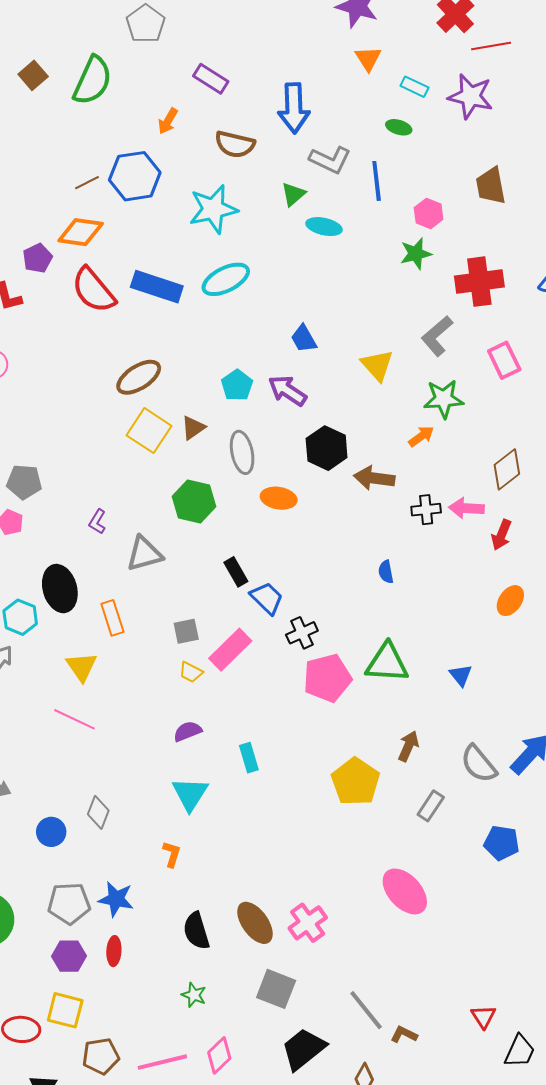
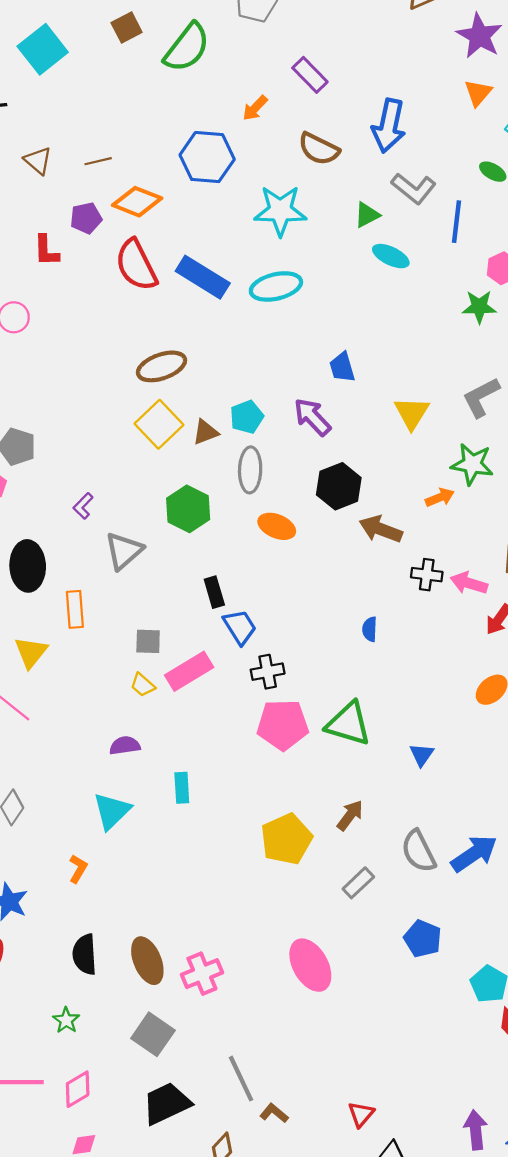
brown line: (87, 183) -> (98, 161), moved
cyan pentagon: (237, 385) -> (247, 417), moved
gray triangle: (144, 554) -> (124, 551), turned -39

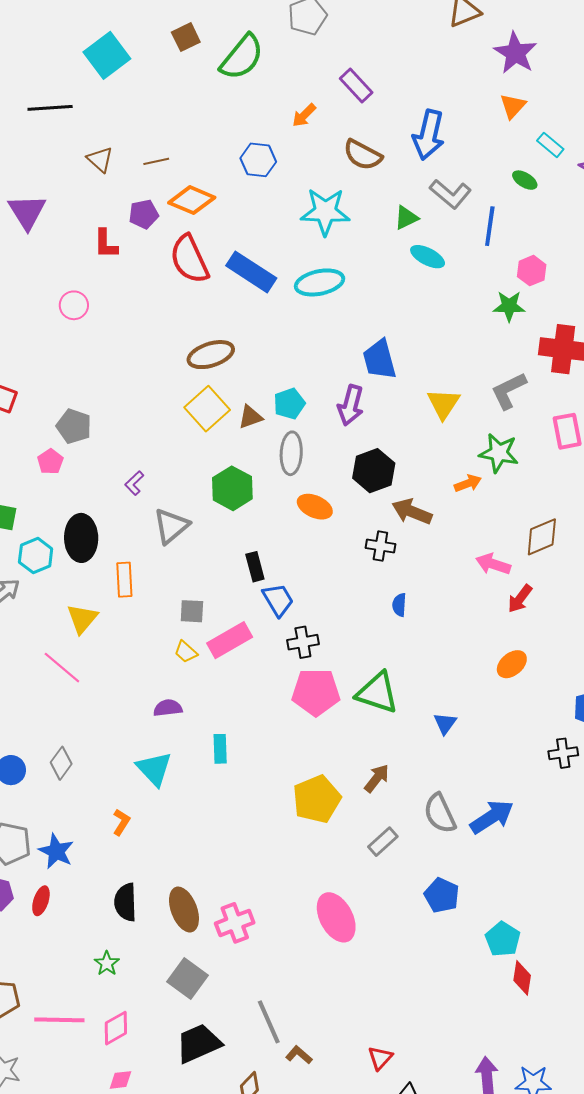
blue hexagon: (207, 157) -> (258, 160), size x0.7
blue trapezoid: (342, 367) -> (379, 359), size x1.4
purple arrow: (312, 417) -> (351, 405), turned -123
black cross: (427, 575) -> (380, 546), moved
cyan triangle: (112, 811) -> (154, 769), turned -30

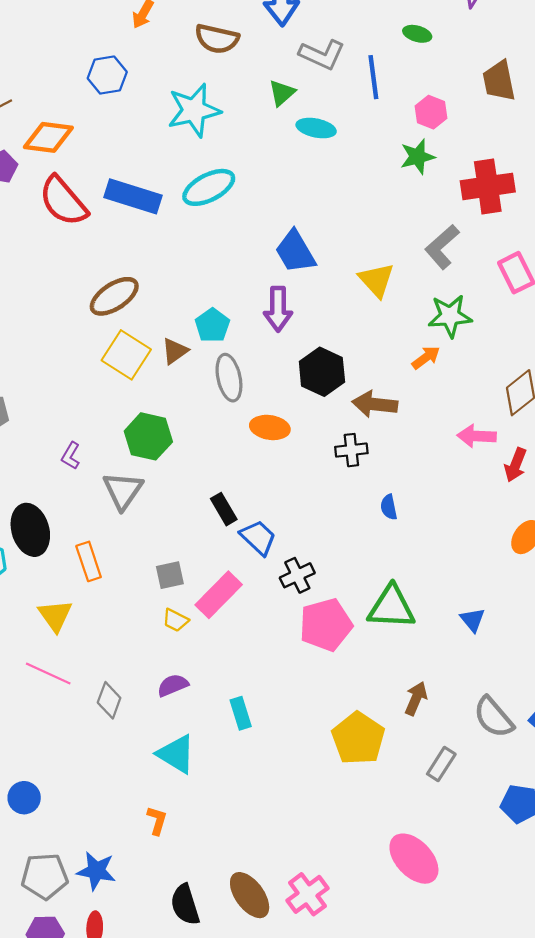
green ellipse: (525, 180) -> (417, 34), moved
green hexagon: (232, 488) -> (148, 436), moved
gray diamond: (61, 763) -> (109, 700), moved

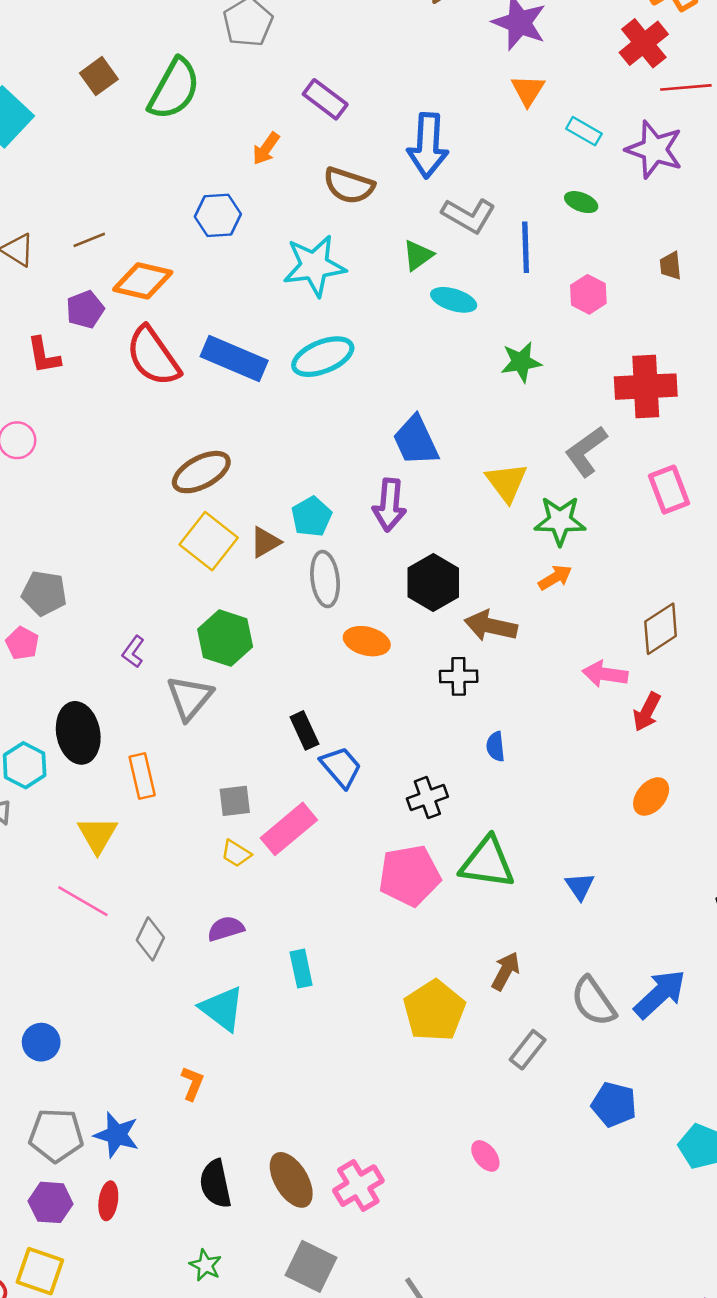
brown trapezoid: (499, 81) -> (671, 266), size x0.6
green star: (417, 157) -> (521, 362), moved
green star: (450, 316) -> (560, 521), moved
black cross: (297, 575) -> (427, 798), moved
pink ellipse: (414, 859) -> (485, 1156), size x0.5

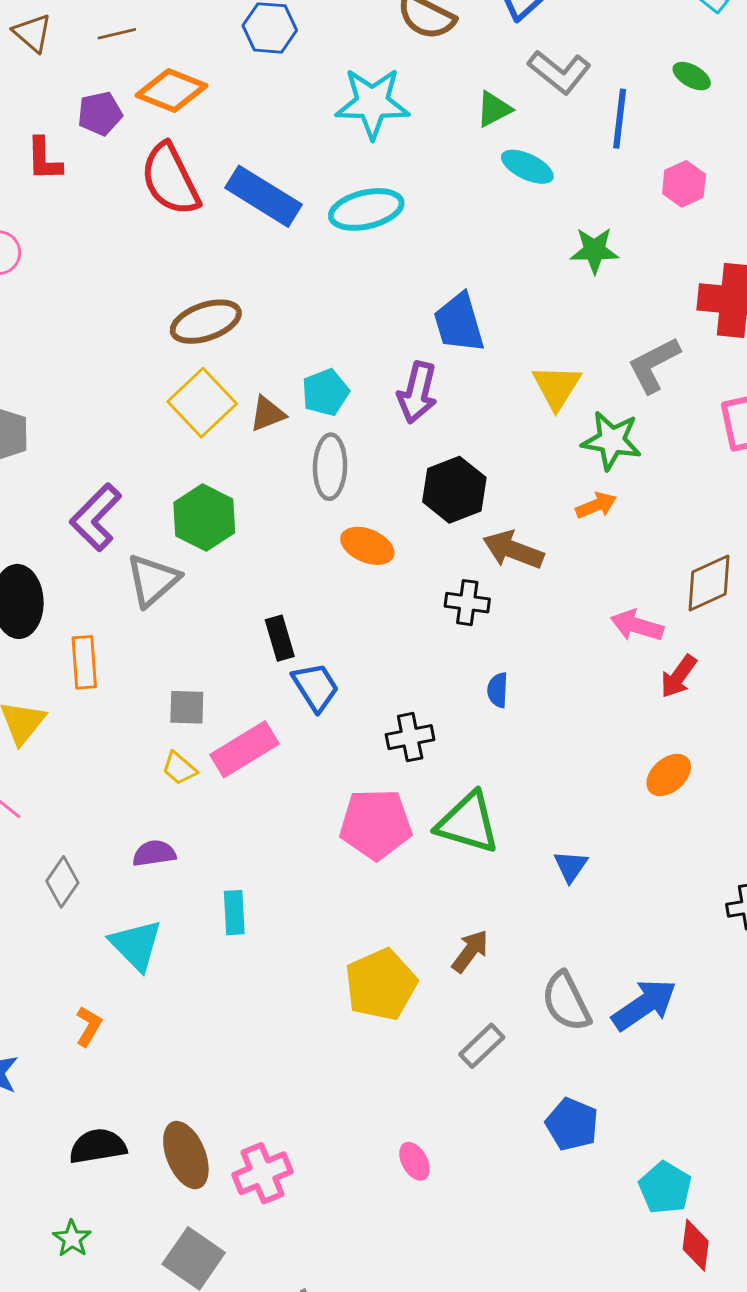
purple L-shape: (133, 652) -> (96, 517), size x1.8
gray diamond: (150, 939) -> (62, 882), moved
black semicircle: (215, 1184) -> (98, 1146), turned 84

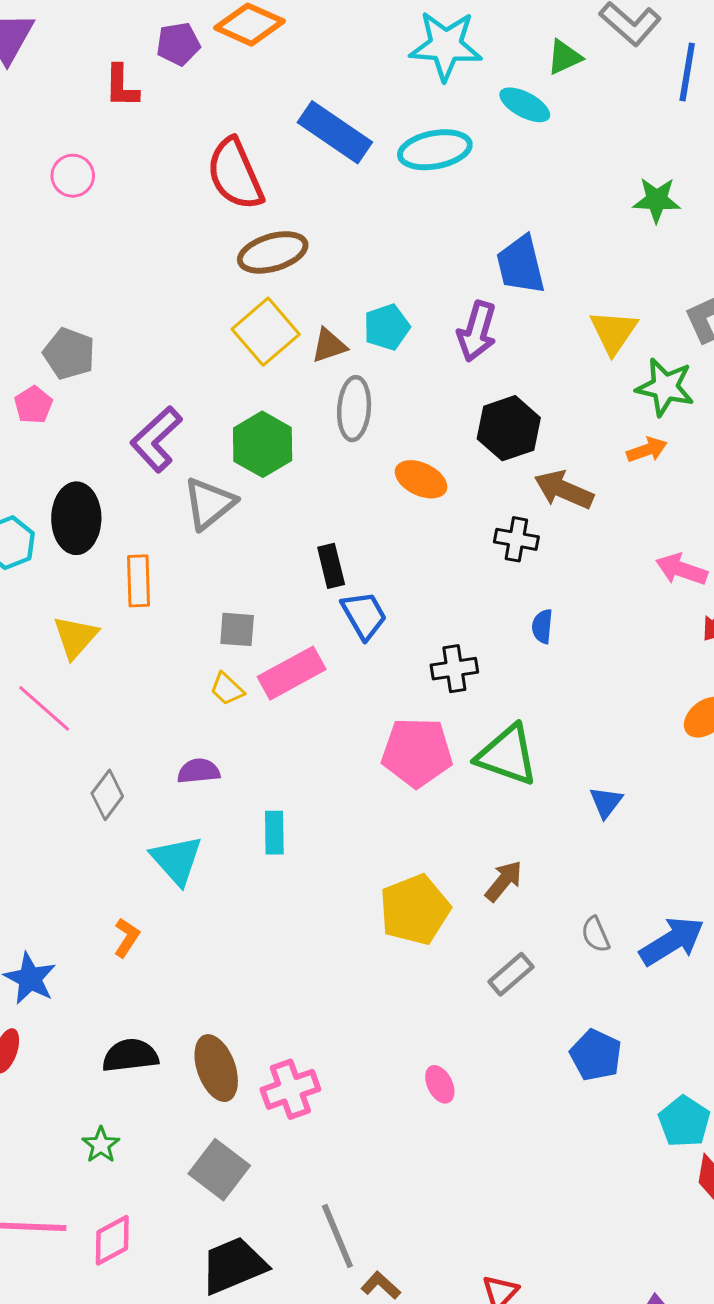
cyan ellipse: (527, 167) -> (525, 105), moved
red semicircle: (170, 179) -> (235, 174), moved
gray ellipse: (330, 467) -> (354, 409), moved
gray semicircle: (566, 1001) -> (596, 935), size x0.6

